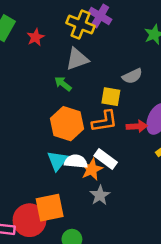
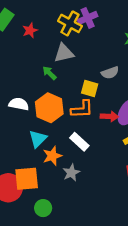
purple cross: (100, 16) -> (88, 18), turned 30
white semicircle: (76, 161) -> (19, 104), moved
orange star: (92, 169) -> (52, 156), moved

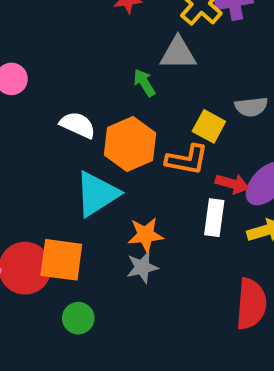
cyan triangle: (38, 139) -> (97, 194), size x1.4
white rectangle: (79, 142) -> (214, 218), moved, turned 42
orange star: (52, 156) -> (146, 235), moved

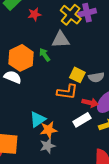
gray semicircle: (251, 107) -> (96, 77), moved
orange hexagon: (130, 144) -> (21, 58), moved
cyan triangle: (97, 194) -> (38, 119), moved, size x0.7
white rectangle: (214, 218) -> (82, 120), turned 54

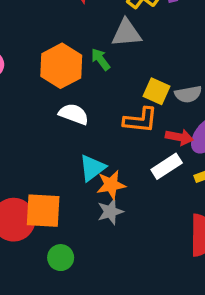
white semicircle: (13, 77) -> (74, 114), moved

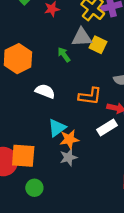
orange hexagon: (61, 66) -> (18, 59), moved
yellow square: (157, 91) -> (98, 45), moved

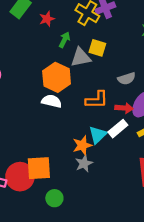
gray triangle: (82, 37) -> (81, 57), moved
green arrow: (64, 55) -> (64, 40), moved, turned 70
orange hexagon: (18, 59) -> (57, 77), moved
cyan triangle: (57, 128) -> (98, 135), moved

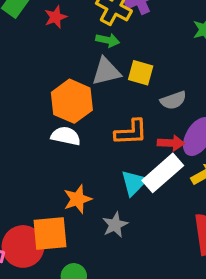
green arrow: (64, 40) -> (108, 40), moved, turned 77
yellow square: (97, 48) -> (141, 73), moved
white rectangle: (118, 129) -> (163, 173), size x1.4
orange star: (82, 145) -> (78, 199), moved

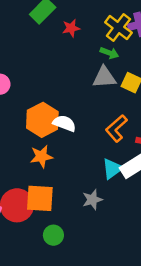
orange hexagon: (72, 101) -> (42, 120), moved
orange L-shape: (131, 132) -> (116, 128), turned 132
orange star: (78, 199) -> (41, 157), moved

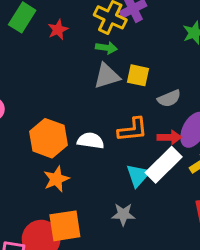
white semicircle: (64, 123) -> (91, 141), moved
orange L-shape: (116, 128) -> (133, 130), turned -132
gray star: (92, 200) -> (123, 214), turned 30

